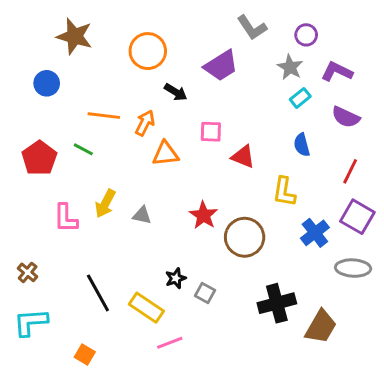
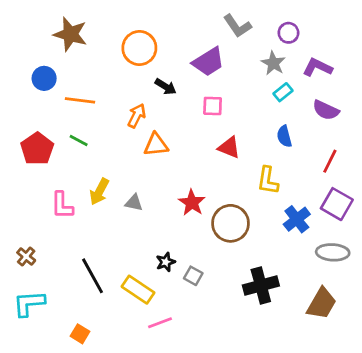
orange line: (104, 116) -> (80, 100), moved
pink square: (211, 132) -> (213, 106), moved
brown trapezoid: (321, 327) -> (322, 303), moved

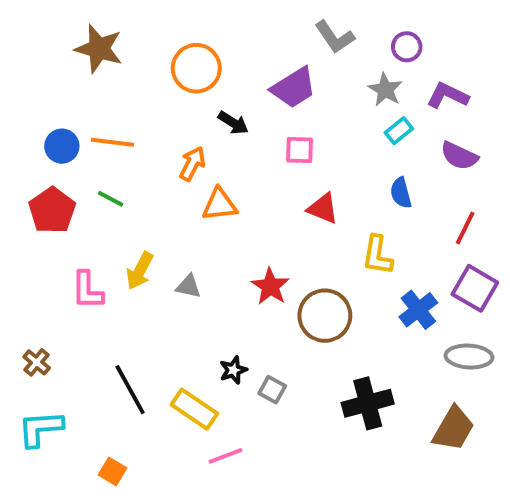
blue circle: (44, 78) -> (62, 146), moved

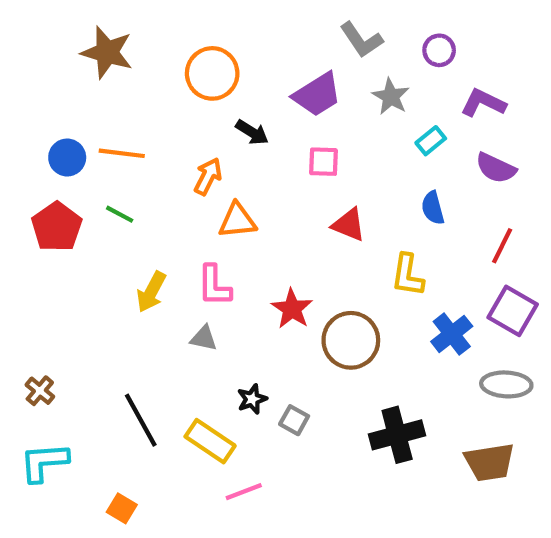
gray star: (385, 90) -> (391, 97), moved
gray triangle: (188, 286) -> (204, 338), moved
pink L-shape: (87, 290) -> (214, 286), moved
brown trapezoid: (453, 429) -> (490, 462), turned 51

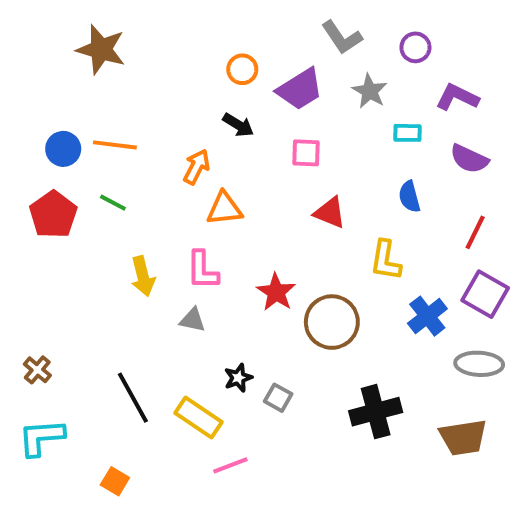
orange circle: (212, 73) -> (242, 69), moved, size x0.6
cyan rectangle: (431, 141) -> (407, 133), turned 40
yellow arrow: (151, 292) -> (143, 276), turned -42

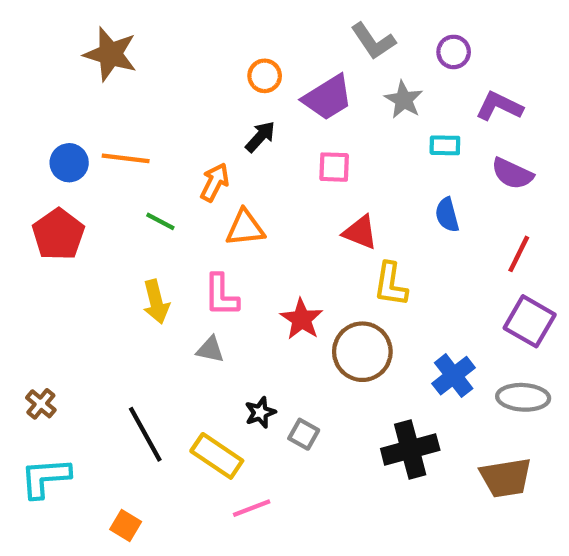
black arrow: (238, 125) -> (260, 137), turned -80
green line: (113, 203) -> (160, 221), moved
yellow L-shape: (386, 260) -> (391, 284), moved
blue cross: (427, 316) -> (454, 376), moved

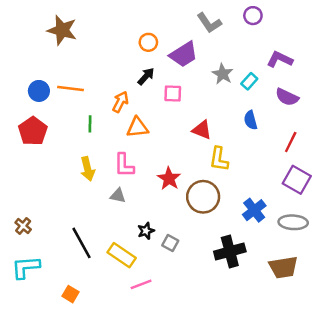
purple circle: (454, 52) -> (253, 16), moved
gray star: (404, 100) -> (223, 74), moved
cyan rectangle: (445, 145) -> (249, 81), turned -49
pink square: (334, 167) -> (173, 93), moved
green line: (160, 221) -> (90, 124), turned 63

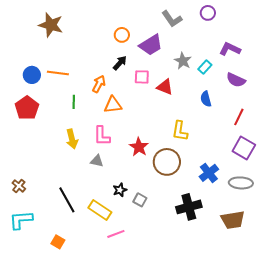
red triangle: (202, 130) -> (165, 87), moved

